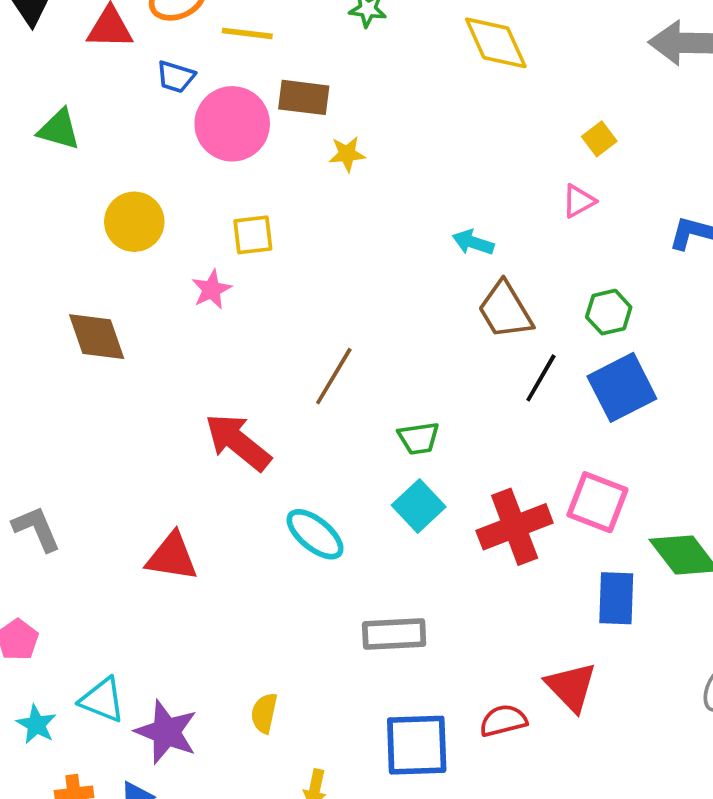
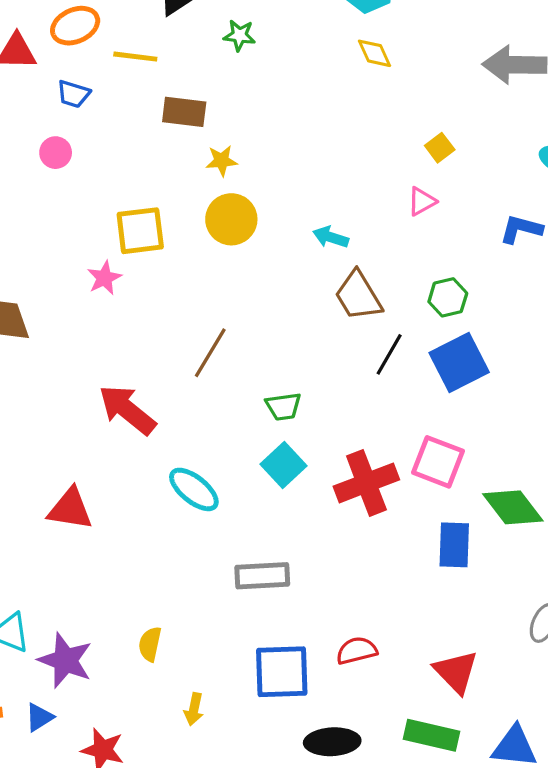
yellow diamond: (496, 43) -> (375, 53), moved, size x0.6
pink circle: (232, 124) -> (56, 153), moved, size x0.5
yellow circle: (134, 222) -> (231, 219), moved
yellow square: (253, 235) -> (140, 231), size x1.4
red triangle: (571, 687) -> (456, 672), moved

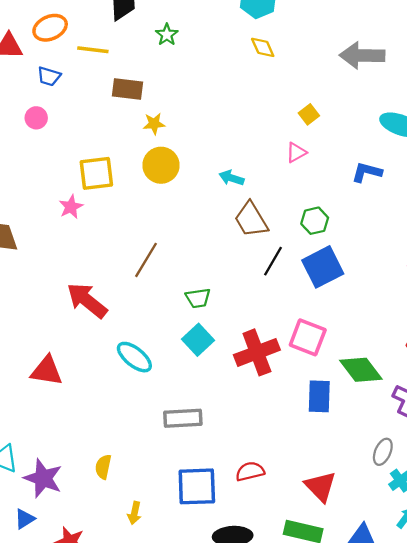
green star: (239, 35) -> (167, 35), turned 30

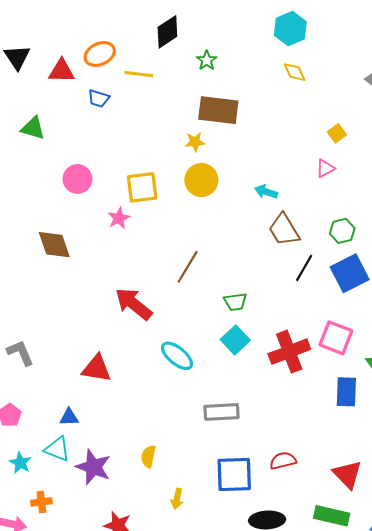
brown rectangle: (127, 89) -> (218, 110), moved, size x1.4
pink circle: (36, 118) -> (77, 179), moved, size x1.4
blue triangle: (25, 519) -> (69, 417), moved, turned 30

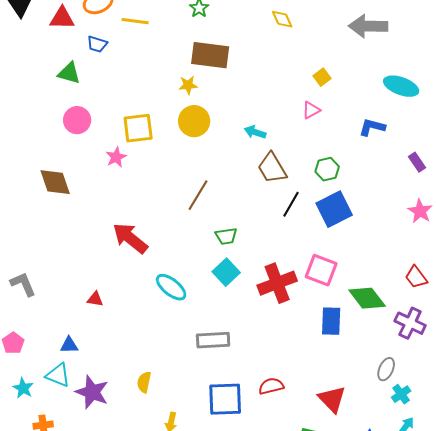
green triangle: (33, 128) -> (69, 73), moved
brown line: (188, 267) -> (198, 195), moved
red triangle: (97, 369) -> (95, 299), size x0.6

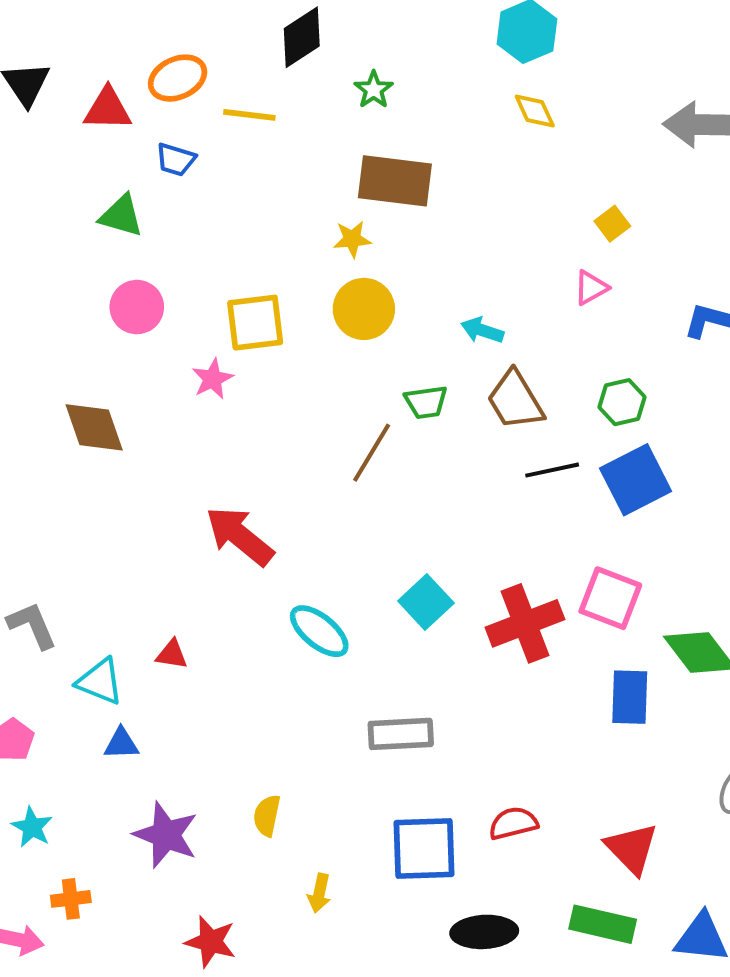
black line: (291, 204) -> (552, 470), turned 48
green trapezoid: (226, 236) -> (426, 402), moved
cyan triangle: (58, 375) -> (100, 682), moved

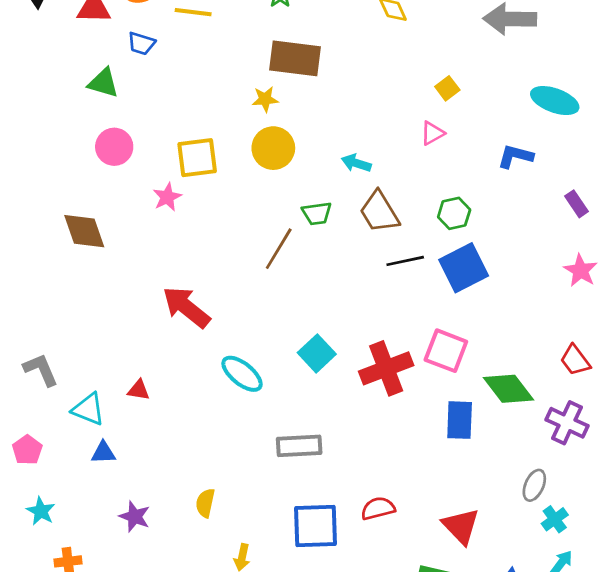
purple star: (166, 835) -> (135, 517), size x0.7

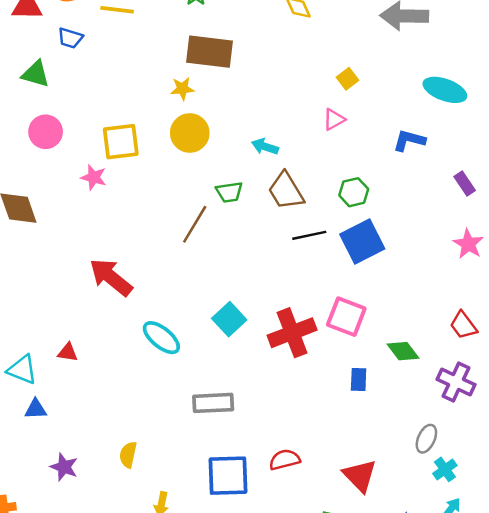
pink star: (167, 197) -> (94, 177), turned -30
green diamond: (508, 389) -> (403, 351), size x0.7
blue rectangle: (460, 420) -> (359, 380), size x0.7

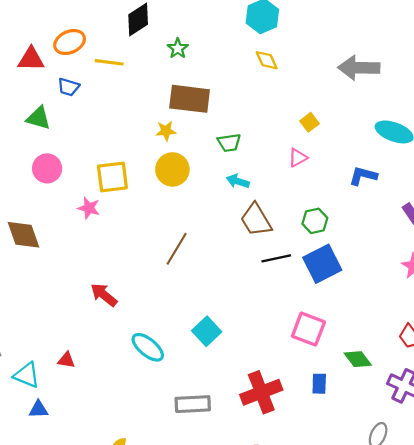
green trapezoid: (229, 192) -> (229, 143), moved
red arrow: (111, 277) -> (104, 295), size x0.7
red cross: (292, 333) -> (261, 392), moved

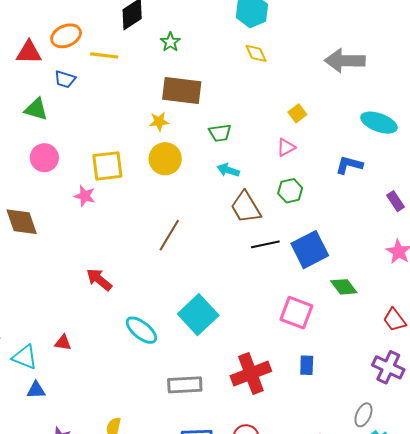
green hexagon: (315, 221) -> (290, 191), moved
cyan square: (207, 331) -> (198, 315), size x1.4
green diamond: (358, 359) -> (344, 287), moved

